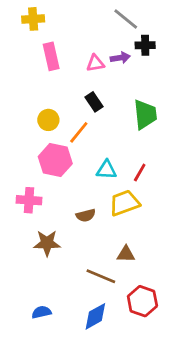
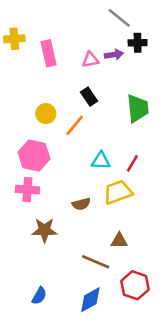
yellow cross: (33, 19) -> (14, 39), moved
pink hexagon: (55, 160) -> (34, 156), moved
blue semicircle: (41, 312) -> (39, 296), turned 132

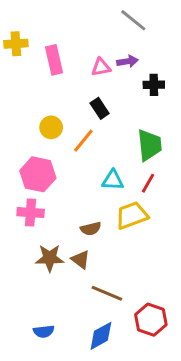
black cross: (138, 43) -> (154, 85), moved
green trapezoid: (138, 108) -> (149, 145), moved
brown triangle: (119, 241) -> (80, 259), moved, turned 36
blue semicircle: (39, 296) -> (44, 331), turned 54

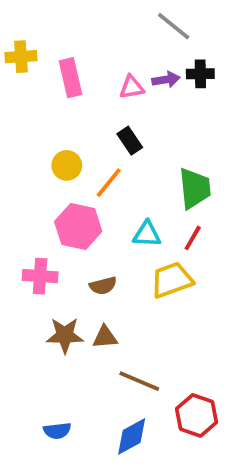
black cross: (154, 85) -> (200, 74), moved
pink hexagon: (38, 174) -> (78, 227), moved
brown semicircle: (91, 229) -> (103, 286), moved
brown triangle: (80, 259) -> (105, 337), turned -42

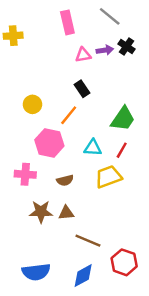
black cross: (200, 74) -> (127, 47), turned 35
pink rectangle: (71, 78) -> (67, 22), moved
yellow circle: (67, 165) -> (32, 104), moved
green trapezoid: (195, 188) -> (123, 119), turned 40
blue semicircle: (57, 431) -> (36, 272), size x1.6

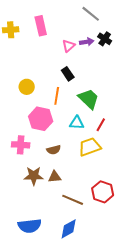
pink rectangle: (67, 22) -> (41, 26), moved
pink triangle: (83, 55) -> (69, 46), turned -32
orange line: (69, 115) -> (57, 96), turned -30
green trapezoid: (123, 119) -> (89, 99), moved, turned -80
red hexagon: (124, 262) -> (103, 192), moved

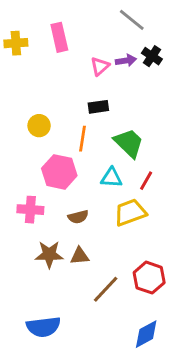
black rectangle: (68, 74) -> (98, 107), turned -64
brown line: (73, 200) -> (106, 289), turned -70
blue diamond: (69, 229) -> (146, 334), moved

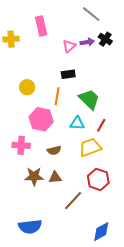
yellow cross: (16, 43) -> (11, 39), moved
red hexagon: (149, 278) -> (98, 179), moved

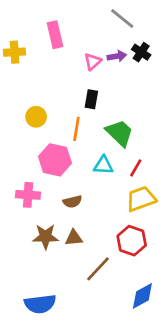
black rectangle: (68, 74) -> (91, 99), turned -72
yellow trapezoid: (90, 147) -> (141, 199), moved
blue diamond: (101, 232) -> (142, 296), moved

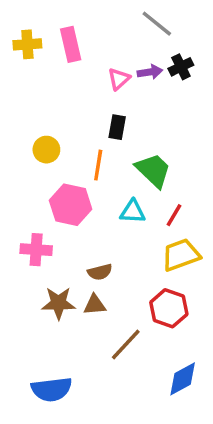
yellow cross: (15, 52) -> (27, 44), moved
black cross: (141, 52) -> (181, 67), turned 30
brown semicircle: (72, 202) -> (100, 272), moved

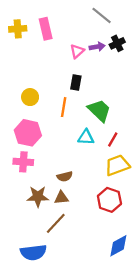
pink hexagon: (71, 205) -> (28, 133), moved
brown line: (126, 344) -> (56, 223), moved

